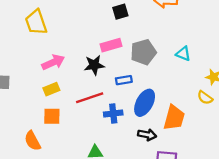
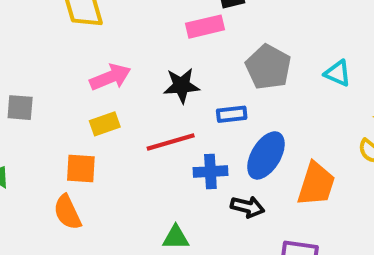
pink rectangle: (111, 45) -> (205, 27), moved
gray pentagon: (143, 52) -> (268, 67), turned -30
orange square: (52, 116) -> (81, 168), moved
black arrow: (147, 135) -> (247, 207), moved

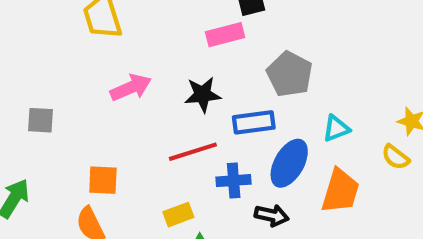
cyan triangle: (338, 73) -> (336, 128), moved, turned -44
blue rectangle: (232, 114) -> (254, 122), size x1.4
yellow rectangle: (105, 124) -> (178, 215), moved

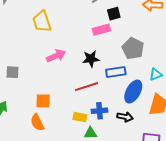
blue cross: (234, 181) -> (99, 111), moved
yellow rectangle: (178, 215) -> (80, 117), turned 32

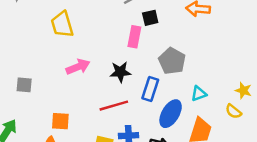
pink rectangle: (101, 30) -> (134, 37), turned -66
blue rectangle: (116, 72) -> (150, 89), turned -66

